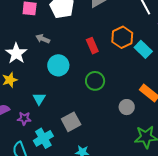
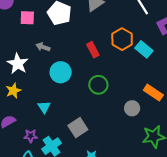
purple star: (24, 118) -> (31, 136), moved

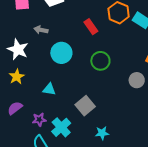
cyan triangle: (44, 107) -> (49, 89), turned -40

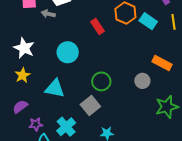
gray arrow: (41, 30) -> (48, 14), moved
green circle: (100, 61) -> (101, 81), moved
cyan triangle: (49, 89) -> (55, 89), size x1.5
purple star: (39, 120) -> (36, 124), moved

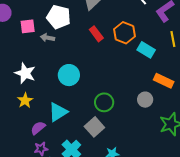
cyan rectangle: (148, 21) -> (146, 50), moved
red rectangle: (98, 27) -> (96, 34), moved
cyan triangle: (55, 89) -> (58, 112), turned -40
purple semicircle: (20, 107) -> (38, 128), moved

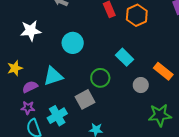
cyan rectangle: (146, 50) -> (124, 57), moved
white star: (25, 73) -> (31, 31), turned 30
yellow star: (25, 100) -> (15, 68), moved

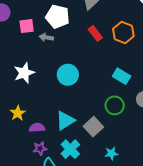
cyan triangle: (53, 76) -> (65, 121), moved
green circle: (100, 78) -> (115, 105), moved
purple semicircle: (30, 87) -> (37, 128), turned 35

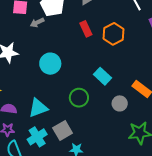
gray arrow: (46, 37) -> (37, 23), turned -48
green circle: (115, 105) -> (79, 98), moved
gray square: (93, 127) -> (63, 131), moved

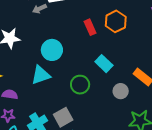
red rectangle: (86, 29) -> (90, 27), moved
cyan triangle: (38, 108) -> (41, 75), moved

